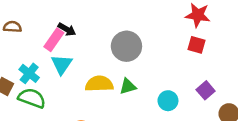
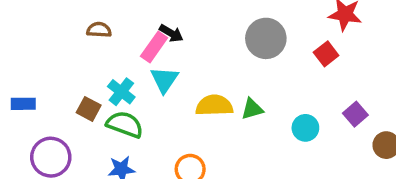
red square: (196, 45) -> (326, 54), moved, turned 36
gray circle: (126, 46) -> (266, 38), moved

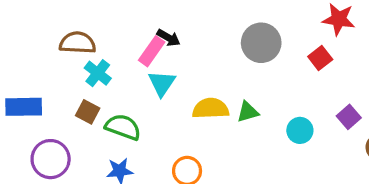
brown semicircle: (99, 30) -> (78, 43), moved, size x1.5
cyan cross: (121, 92) -> (98, 73), moved
blue rectangle: (23, 104) -> (24, 107), size x1.5

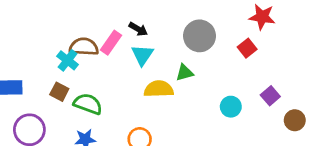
black arrow: (168, 38) -> (138, 29), moved
brown semicircle: (78, 43) -> (84, 47), moved
cyan triangle: (162, 83) -> (142, 55), moved
green triangle: (248, 112) -> (185, 73), moved

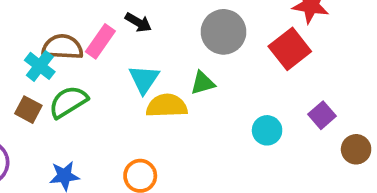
red square: (247, 48) -> (290, 49), size x1.5
cyan triangle: (142, 55) -> (144, 79), moved
green semicircle: (88, 104) -> (68, 102), moved, turned -52

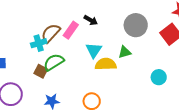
brown semicircle: (63, 47) -> (51, 33), turned -50
cyan cross: (40, 66) -> (39, 43), turned 35
brown square: (28, 110) -> (41, 71), moved

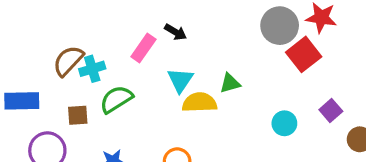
gray circle: (136, 25) -> (280, 26), moved
brown semicircle: (51, 33) -> (68, 61), moved
brown square: (41, 71) -> (78, 115), moved, turned -32

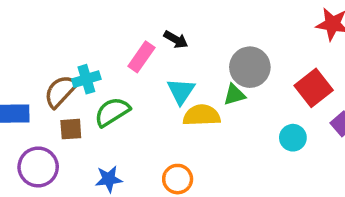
gray circle: (280, 26) -> (250, 67), moved
red square: (304, 54) -> (314, 88), moved
brown semicircle: (68, 61) -> (61, 91), moved

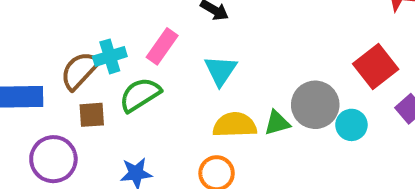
pink rectangle: (141, 57) -> (162, 46), moved
gray circle: (250, 67) -> (315, 105), moved
green triangle: (234, 95) -> (277, 123), moved
yellow semicircle: (202, 115) -> (235, 125), moved

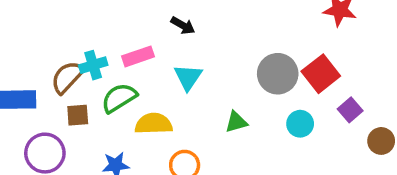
pink rectangle: (162, 46) -> (138, 56), turned 36
gray circle: (315, 105) -> (278, 74), moved
yellow semicircle: (235, 125) -> (154, 124), moved

